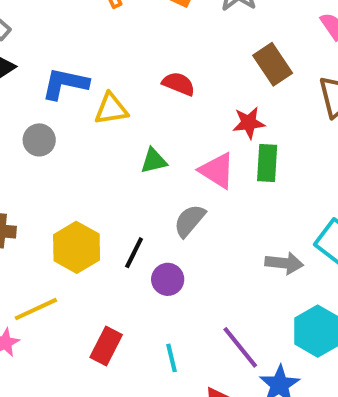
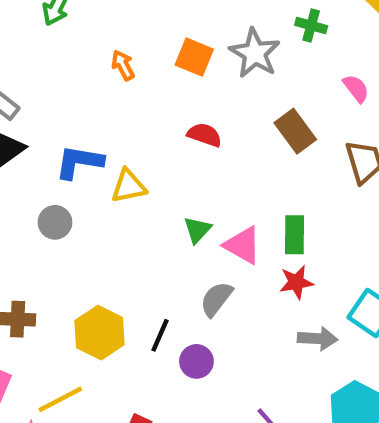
red semicircle: (179, 84) -> (205, 135), moved
red star: (249, 123) -> (296, 282), moved
green triangle: (154, 161) -> (197, 230), moved, turned -32

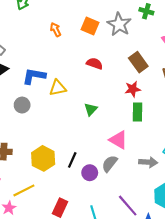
pink triangle: (243, 245) -> (118, 140), moved
red star: (296, 282) -> (133, 89), moved
gray semicircle: (216, 299) -> (110, 164), moved

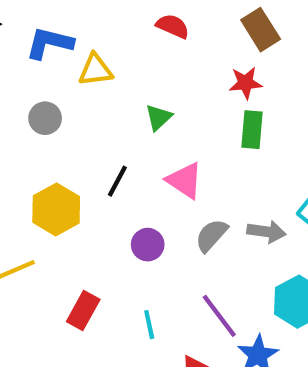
gray circle: (22, 105) -> (45, 118), moved
pink triangle: (118, 140) -> (185, 181), moved
black line: (72, 160) -> (117, 181), moved
gray semicircle: (110, 164) -> (211, 235), moved

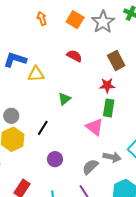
gray circle: (45, 118) -> (11, 116), moved
pink triangle: (185, 181) -> (95, 127), moved
gray semicircle: (211, 235) -> (90, 167), moved

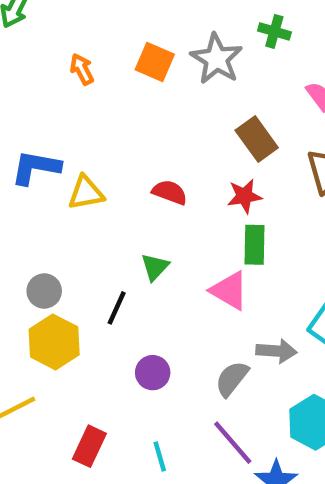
red semicircle: (74, 56) -> (170, 192), moved
green triangle: (65, 99) -> (155, 267), moved

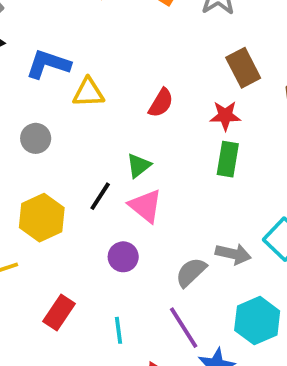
red semicircle: (170, 192) -> (161, 103), turned 92
pink triangle: (229, 290) -> (145, 206), moved
gray circle: (44, 291) -> (36, 138), moved

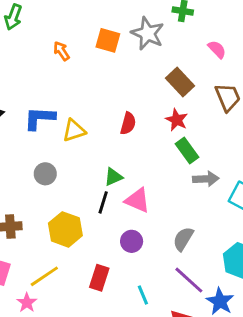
red star: (225, 116) -> (177, 120), turned -30
green rectangle: (228, 159) -> (187, 150), turned -30
green triangle: (139, 166) -> (113, 177), moved, turned 30
gray arrow: (233, 254) -> (206, 179), moved
red rectangle: (59, 312) -> (99, 278), moved

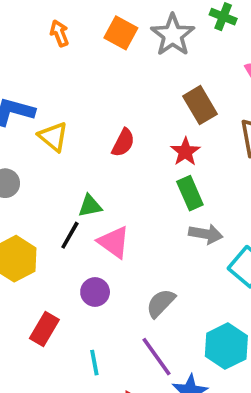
yellow triangle: (74, 130) -> (53, 137), turned 45

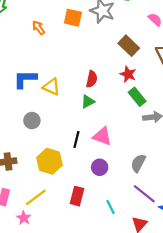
green triangle: (90, 206) -> (88, 102), moved

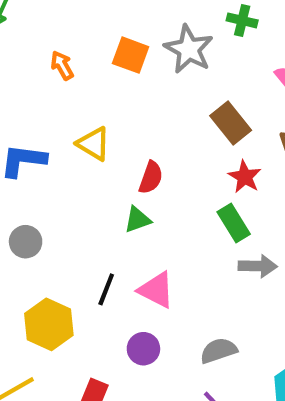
red star: (128, 74) -> (245, 177), moved
yellow triangle: (51, 87) -> (94, 144), moved
gray semicircle: (138, 163) -> (219, 351), turned 36

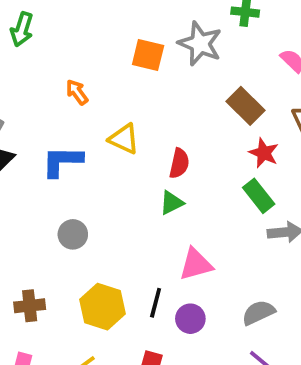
orange arrow: (62, 65) -> (77, 92), moved
black line: (106, 289) -> (156, 303), moved
pink triangle: (156, 290) -> (196, 264), turned -36

